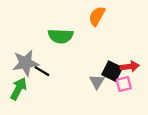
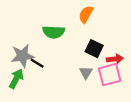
black square: (112, 71) -> (94, 49), moved
pink square: (124, 84) -> (110, 75), size x1.6

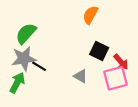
green semicircle: (54, 32) -> (26, 33), moved, turned 130
red arrow: (115, 59) -> (121, 62), turned 56
gray triangle: (86, 72) -> (81, 76), moved, turned -32

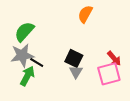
black square: (99, 51) -> (74, 58), moved
gray triangle: (81, 76) -> (76, 72), turned 32
green arrow: (17, 83) -> (27, 76), moved

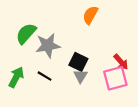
gray star: (22, 55) -> (48, 46), moved
black line: (37, 63) -> (45, 76), moved
green arrow: (27, 76) -> (16, 77), moved

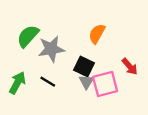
orange semicircle: (90, 15) -> (97, 34), moved
pink square: (115, 78) -> (105, 84), moved

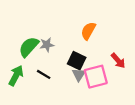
green semicircle: (28, 36) -> (29, 47), moved
gray star: (51, 49) -> (47, 45), size x0.6

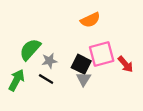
orange semicircle: (88, 31) -> (90, 20), moved, turned -144
gray star: (47, 45) -> (49, 61), moved
pink square: (96, 77) -> (102, 54), moved

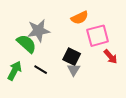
green semicircle: (30, 49) -> (27, 44), turned 90
pink square: (102, 54) -> (98, 36), moved
gray star: (49, 61) -> (39, 31), moved, size x1.6

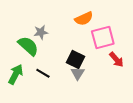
gray star: (39, 31) -> (41, 32), size x0.6

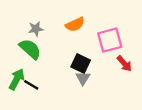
orange semicircle: (84, 19) -> (75, 24), moved
gray star: (41, 32) -> (36, 29), moved
black line: (43, 73) -> (31, 85), moved

